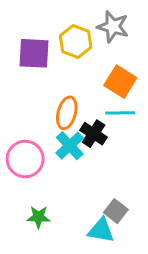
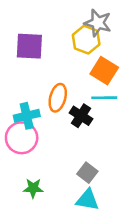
yellow hexagon: (76, 41) -> (86, 40), moved
cyan cross: (70, 146) -> (27, 116), moved, turned 30
gray square: (116, 211) -> (87, 173), moved

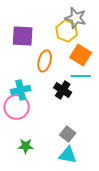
orange ellipse: (58, 98) -> (45, 61), moved

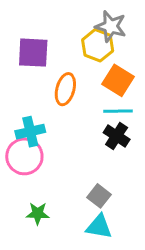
black cross: (63, 90) -> (117, 136), moved

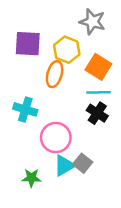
yellow hexagon: (98, 45) -> (67, 50), moved
cyan cross: (30, 132) -> (25, 109), turned 30
pink circle: (24, 156) -> (56, 138), moved
cyan triangle: (99, 227) -> (64, 166), moved, turned -40

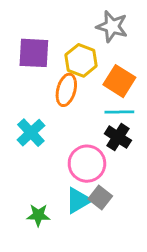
cyan cross: (25, 109) -> (31, 133), turned 30
pink circle: (56, 138) -> (87, 164), moved

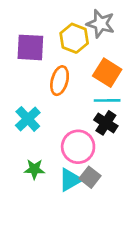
yellow hexagon: (81, 60) -> (74, 38), moved
green star: (38, 215) -> (34, 169), moved

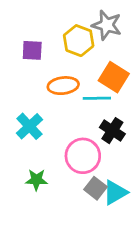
purple square: (30, 47) -> (32, 50), size x0.7
orange ellipse: (60, 81) -> (63, 86), turned 68
cyan line: (107, 100) -> (97, 98), moved
cyan triangle: (70, 180) -> (115, 192), moved

